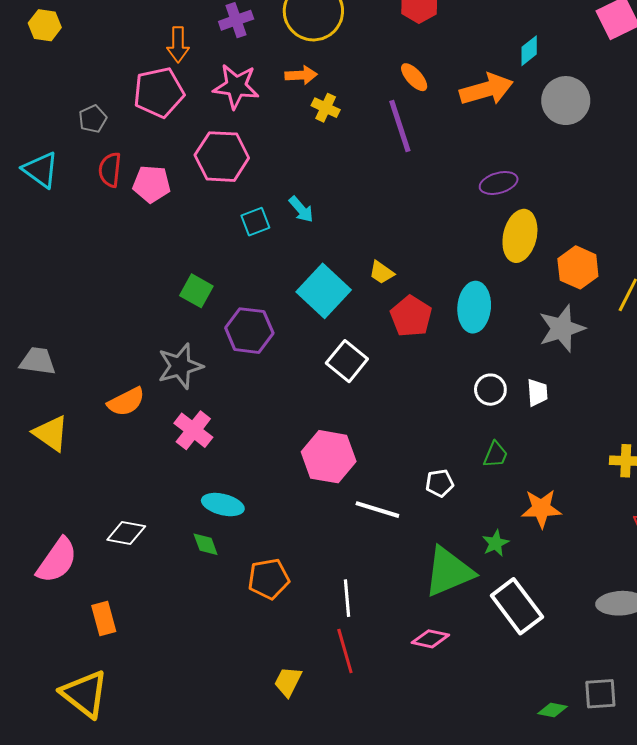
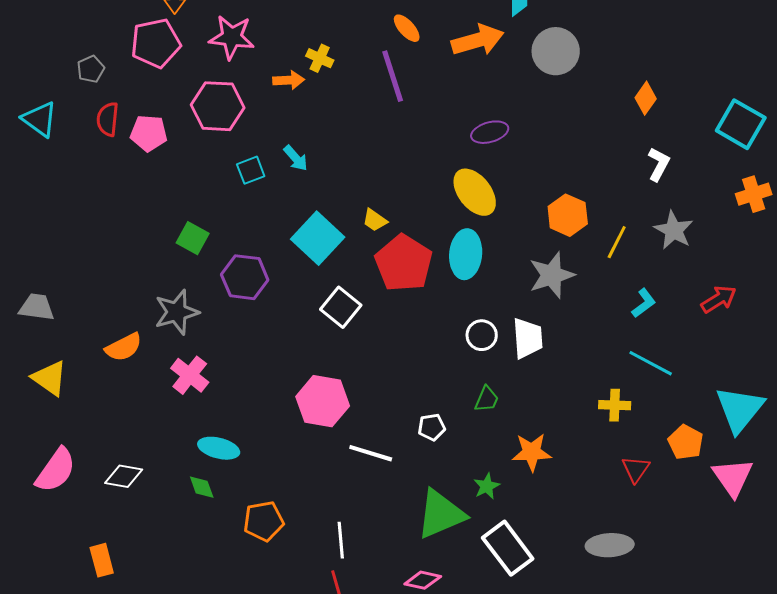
orange arrow: (301, 75) -> (289, 80), moved
yellow ellipse: (520, 236) -> (475, 192), moved, turned -51
red pentagon: (411, 316) -> (404, 263), size x1.4
white trapezoid: (537, 393) -> (528, 338), size x1.5
pink semicircle: (57, 560) -> (56, 470), moved

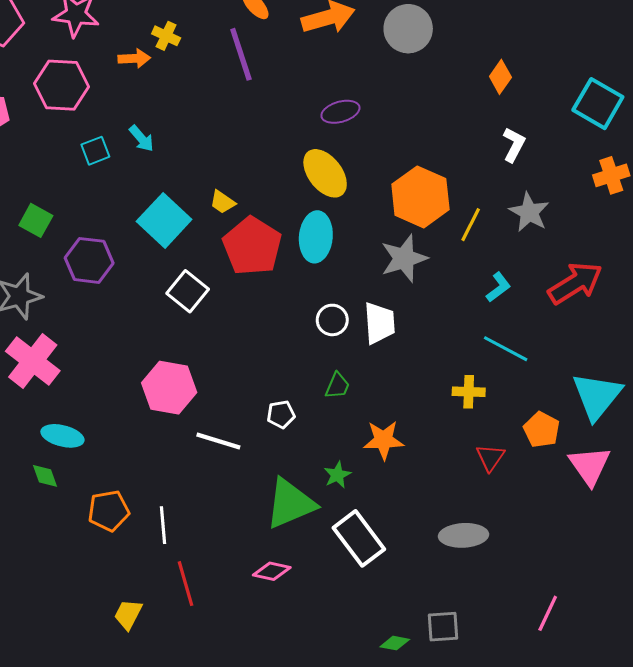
orange hexagon: (568, 215) -> (420, 197), size x1.4
red arrow: (719, 299) -> (575, 283), size x1.5
pink cross: (190, 375) -> (33, 361), size x1.4
white line: (341, 540) -> (163, 525), moved

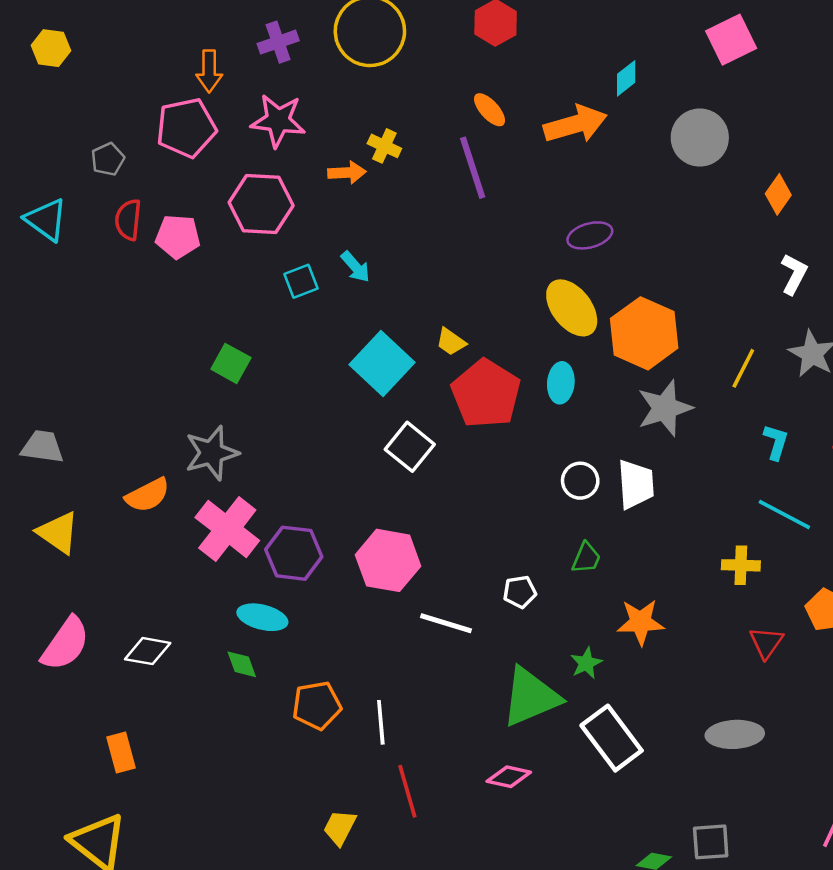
gray circle: (408, 29) -> (700, 138), moved
orange hexagon: (420, 197) -> (644, 333), moved
cyan ellipse: (316, 237) -> (561, 383), size x0.7
purple hexagon: (89, 260) -> (294, 553), moved
cyan L-shape: (498, 287) -> (776, 442), turned -36

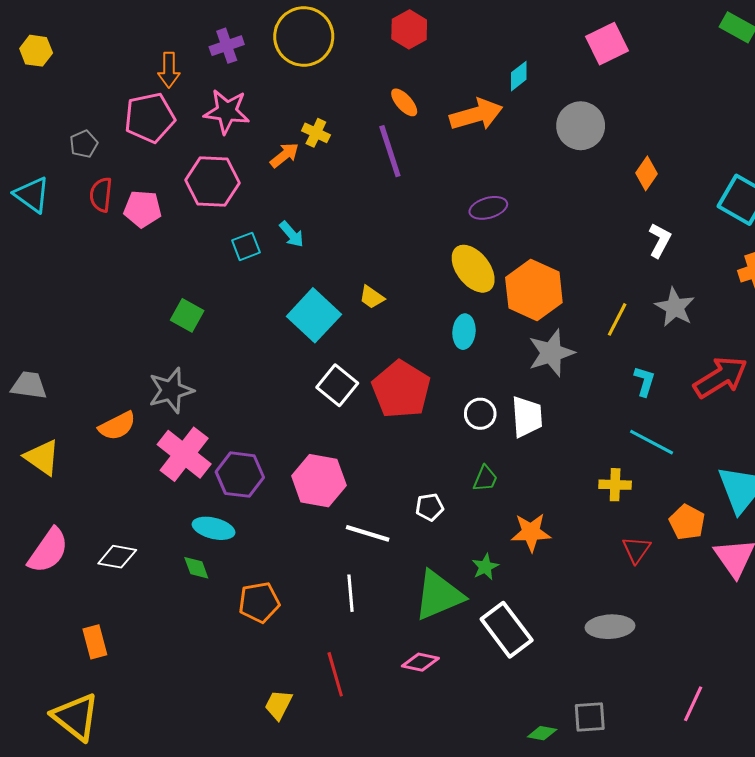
orange arrow: (347, 173) -> (285, 155), turned -36
red pentagon: (486, 394) -> (401, 389), moved
white line: (381, 722) -> (350, 593), moved

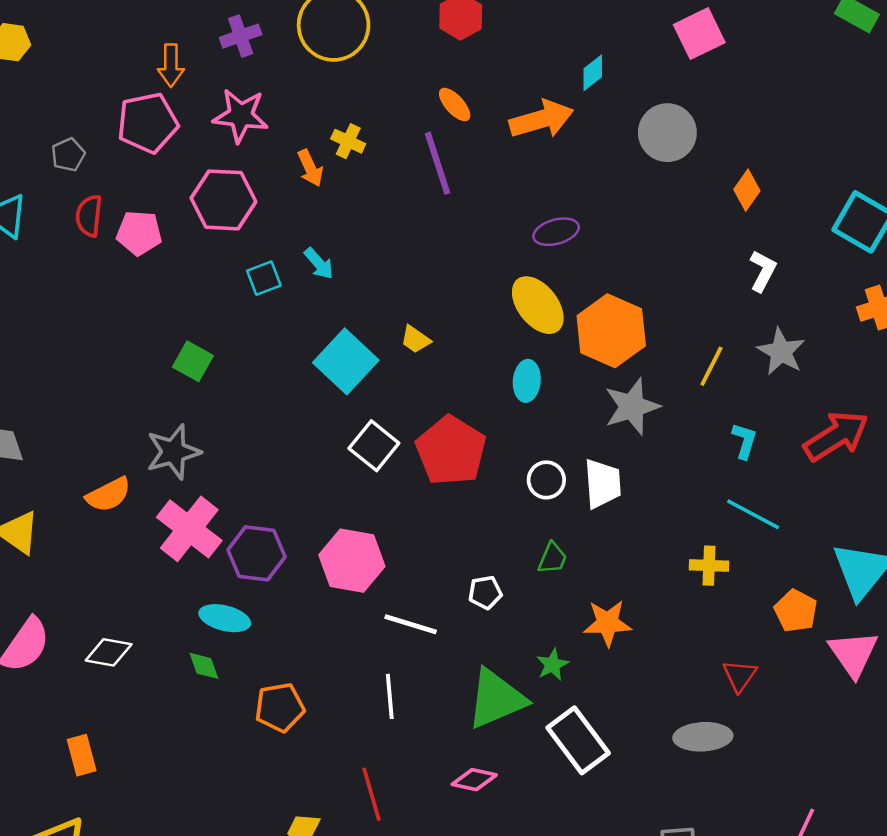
orange arrow: (285, 155) -> (310, 168), turned 104
red triangle: (636, 550) -> (740, 676), moved

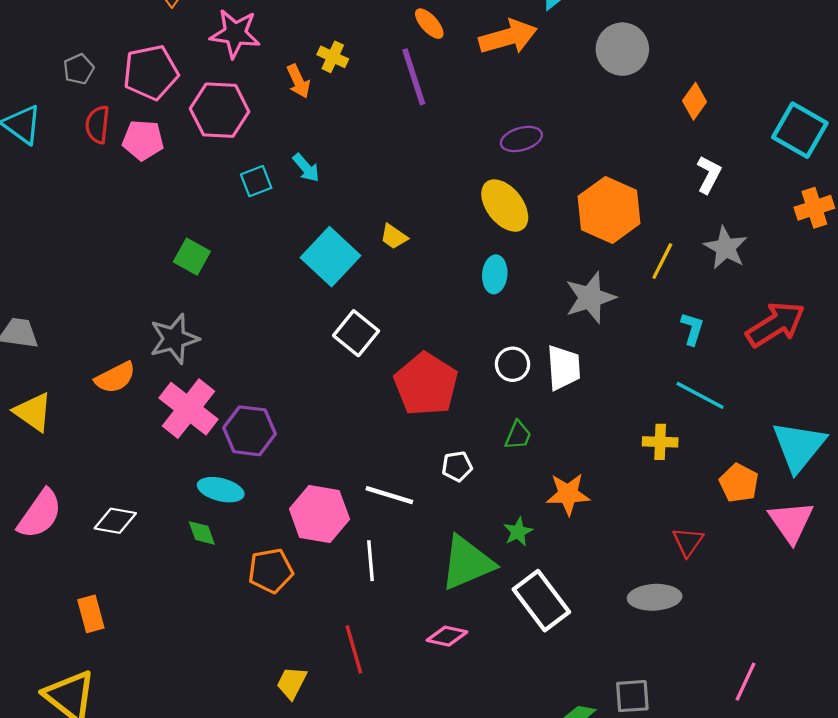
pink pentagon: (148, 123) -> (151, 72), moved
orange hexagon: (611, 331) -> (609, 210), moved
red pentagon: (451, 451) -> (426, 384), moved
pink hexagon: (352, 561) -> (319, 514), moved

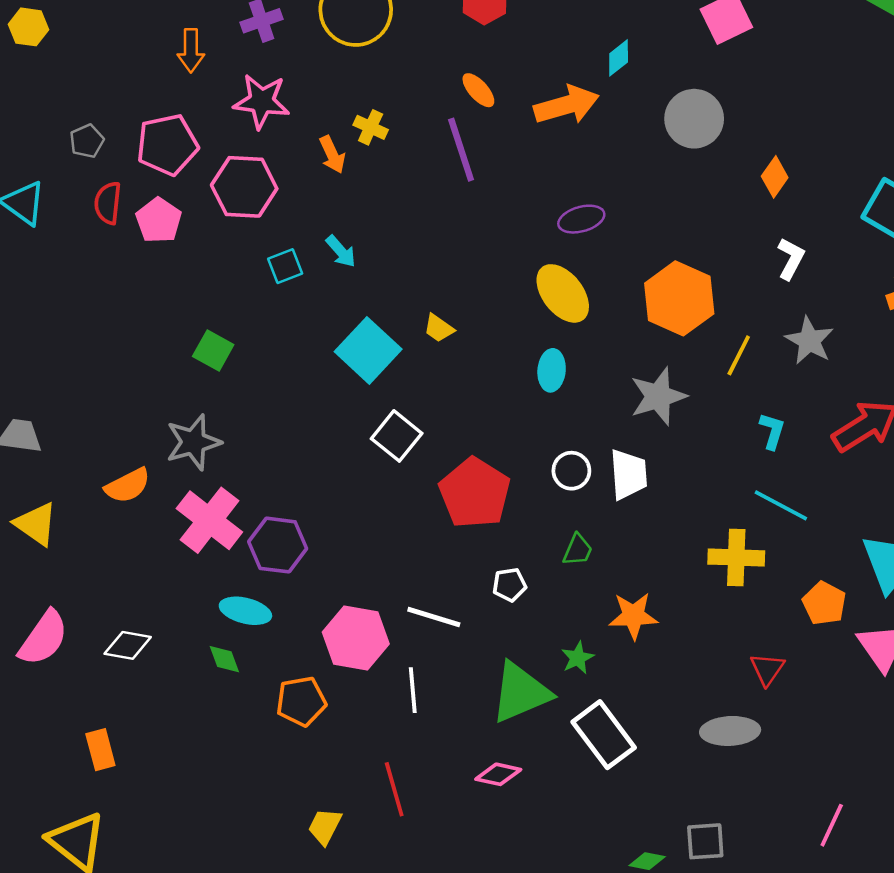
pink pentagon: (143, 140) -> (159, 220), turned 30
yellow cross: (660, 442) -> (736, 557), size x1.4

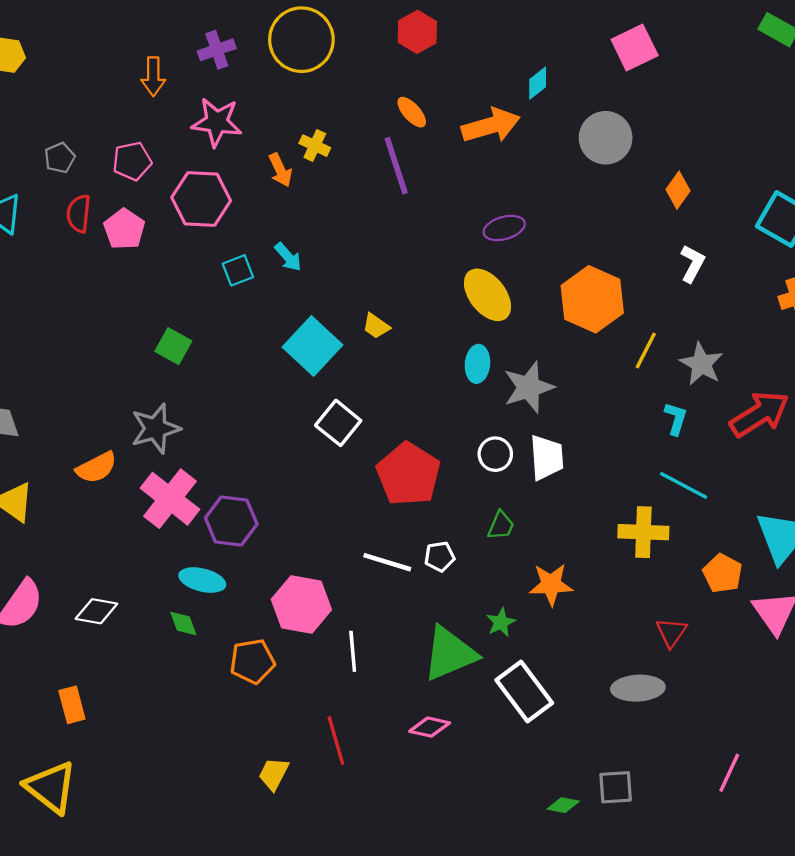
pink pentagon: (167, 145) -> (132, 161), size x0.7
gray star: (809, 341) -> (701, 364), moved
gray star: (658, 396) -> (529, 387), moved
white line: (434, 617) -> (387, 562), moved

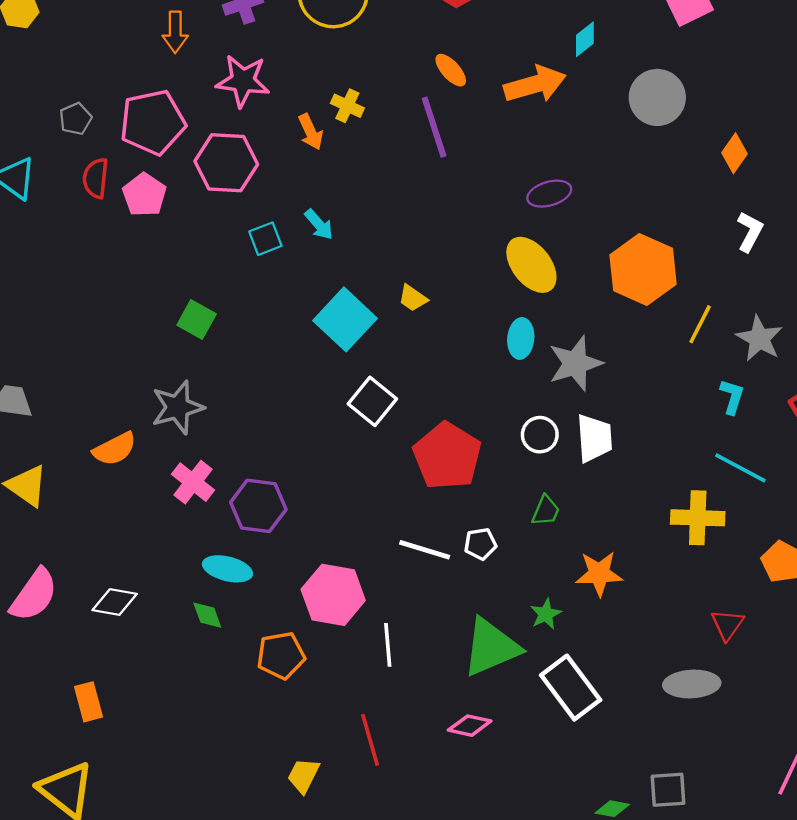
pink pentagon: (132, 161) -> (153, 122), size x1.6
pink cross: (170, 499) -> (193, 482), size x0.7

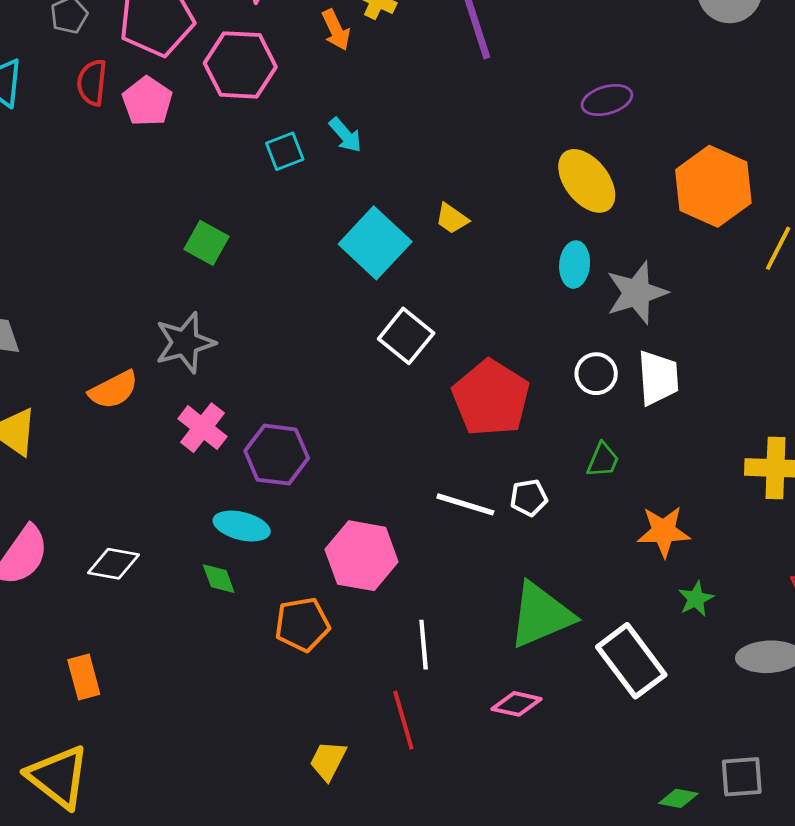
green star: (546, 614) -> (696, 599), moved
white line: (388, 645) -> (424, 645), moved

